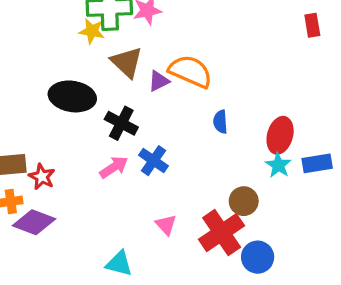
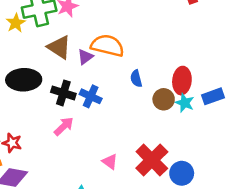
yellow star: (92, 31) -> (16, 23), moved, turned -30
blue cross: (153, 161) -> (91, 96), moved
brown circle: (244, 201) -> (164, 99), moved

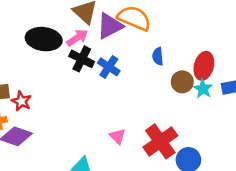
purple triangle: (85, 57) -> (110, 26), size x1.6
pink arrow: (64, 126) -> (77, 38), moved

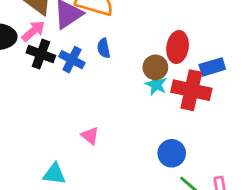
blue semicircle: (158, 56) -> (104, 48), moved
cyan star: (203, 89) -> (156, 84), moved
red cross: (160, 141) -> (191, 90), moved, turned -36

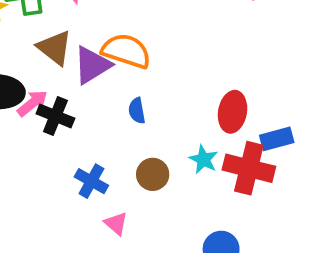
pink arrow: (33, 31) -> (32, 103), moved
blue cross: (72, 60) -> (91, 181), moved
brown circle: (155, 67) -> (153, 174), moved

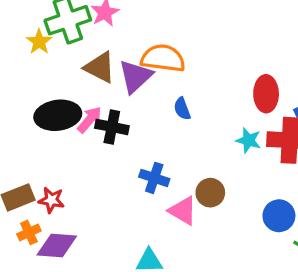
brown circle: (153, 174) -> (210, 193), moved
pink triangle: (116, 223) -> (183, 211), size x1.4

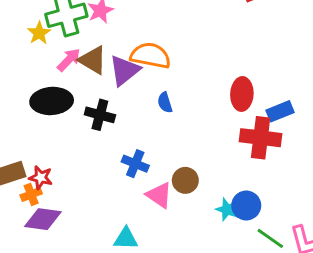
pink arrow: (90, 120) -> (69, 60), moved
cyan star: (249, 140) -> (227, 209), moved
orange cross: (29, 232) -> (31, 194), moved

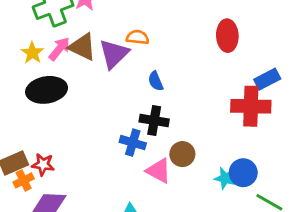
yellow star: (39, 33) -> (32, 53), moved
orange semicircle: (150, 56) -> (138, 37), size x0.6
red ellipse: (242, 94) -> (227, 36), moved
black cross: (100, 115) -> (154, 120), moved
orange cross: (31, 194) -> (24, 180), moved

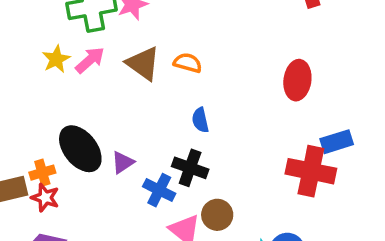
brown triangle: (82, 47) -> (143, 63), moved
purple triangle: (114, 54) -> (123, 162), moved, size x0.6
black ellipse: (47, 90) -> (80, 149), moved, turned 51
orange cross: (24, 180) -> (42, 173), moved

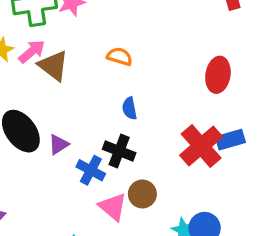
brown triangle: (143, 63) -> (53, 66), moved
blue rectangle: (337, 142) -> (230, 140), moved
red cross: (311, 171) -> (201, 146), moved, turned 36

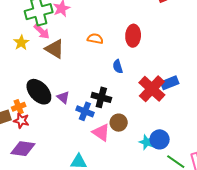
pink arrow: (32, 52) -> (42, 31), moved, turned 90
red ellipse: (218, 75) -> (133, 36), moved
blue semicircle: (130, 108) -> (118, 67), moved
purple triangle: (59, 144) -> (63, 97), turned -40

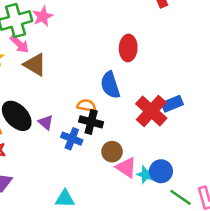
orange semicircle: (95, 39) -> (86, 106), moved
blue semicircle: (118, 67) -> (110, 85), size x1.6
pink triangle: (101, 132) -> (126, 167), moved

